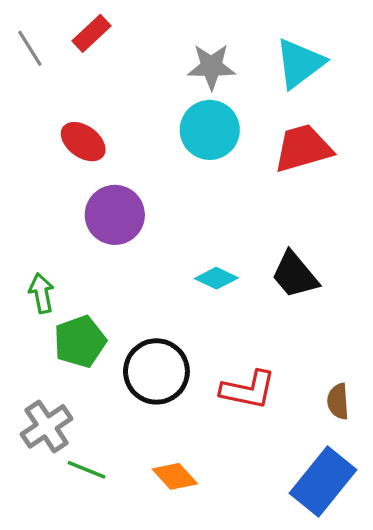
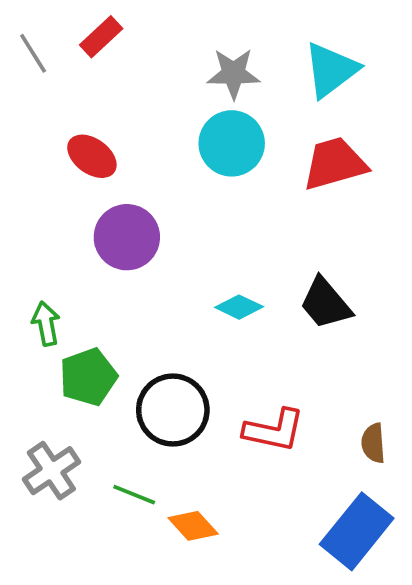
green line: (86, 470) -> (134, 495), moved

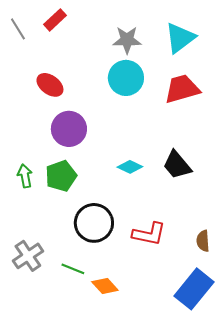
green pentagon: (88, 377) -> (61, 176), moved

